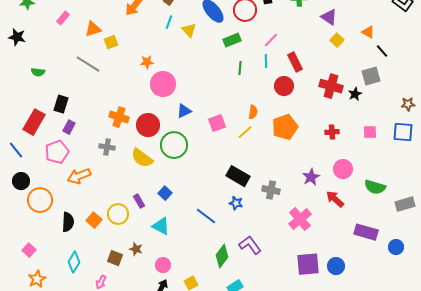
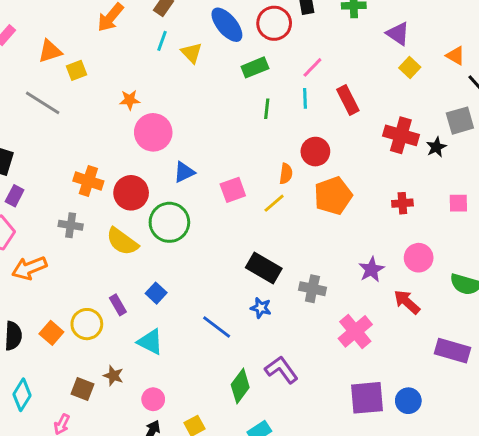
red circle: (284, 86) -> (315, 152), moved

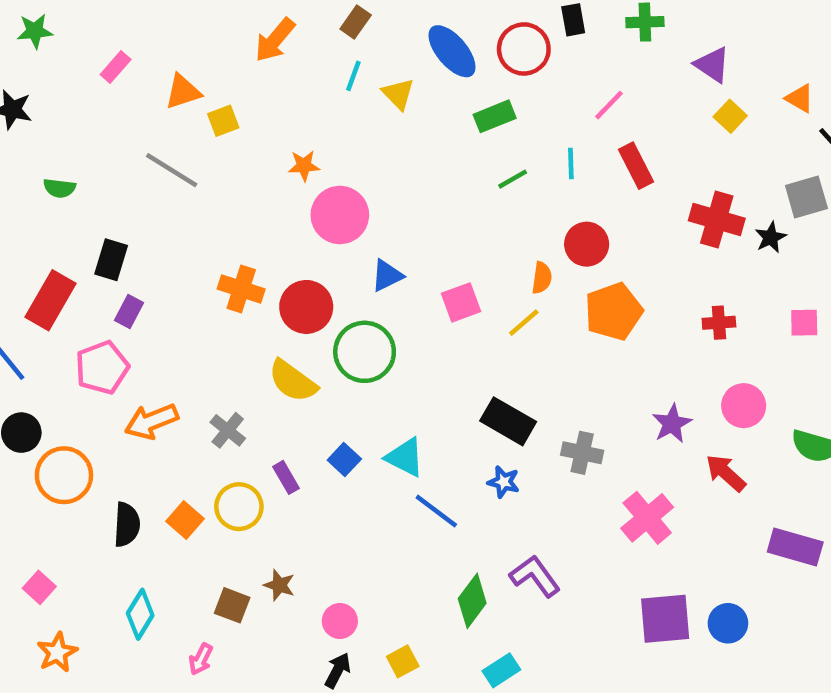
pink line: (312, 67) -> (609, 105), moved
green line: (267, 109) -> (513, 179), turned 54
gray cross: (71, 225) -> (228, 430), moved, turned 30
cyan triangle: (150, 342) -> (405, 457), moved

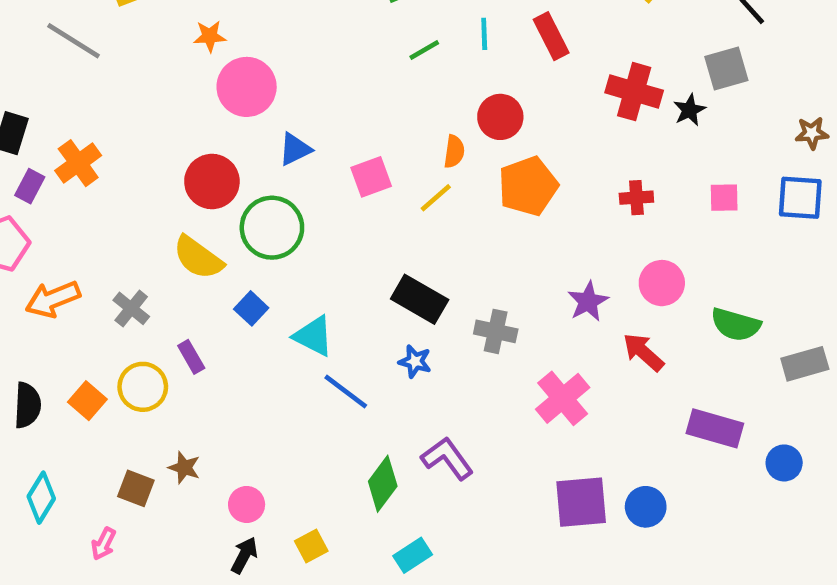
orange cross: (241, 289) -> (78, 163), moved, turned 36
blue square: (344, 459) -> (251, 308), moved

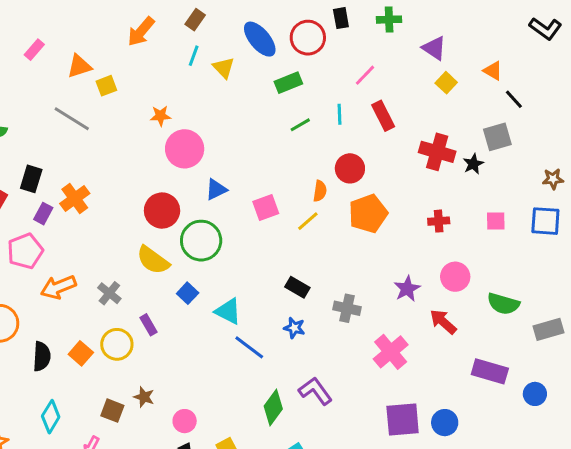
black rectangle: (420, 299) -> (297, 287), size x0.7

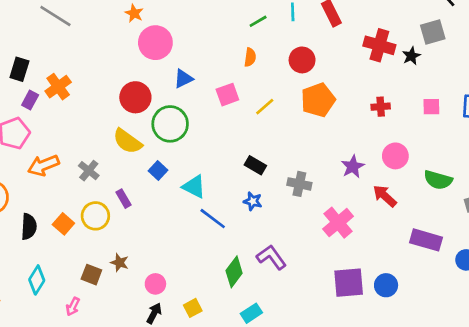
orange star: (160, 116) -> (134, 13), turned 30
orange semicircle: (320, 191) -> (250, 57), moved

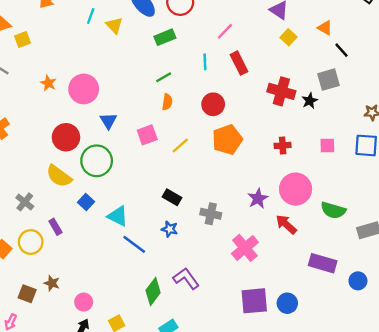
orange star: (134, 13) -> (48, 83), moved
green line: (258, 21) -> (164, 77), moved
blue triangle: (183, 79) -> (108, 121), turned -36
pink circle: (395, 156) -> (296, 189), size x1.4

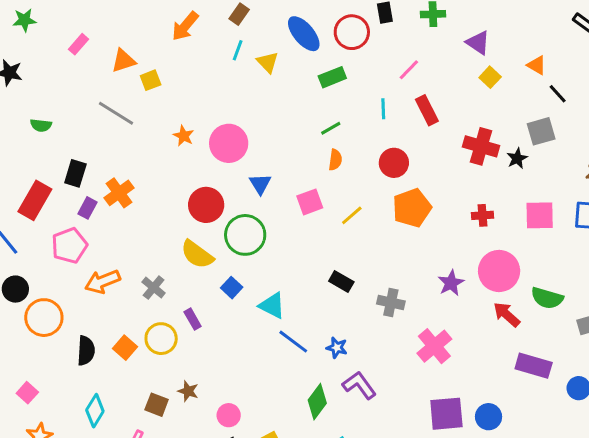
pink square: (327, 145) -> (540, 215), size x1.5
red arrow: (286, 224) -> (507, 315), moved
blue star: (170, 229) -> (337, 348), moved

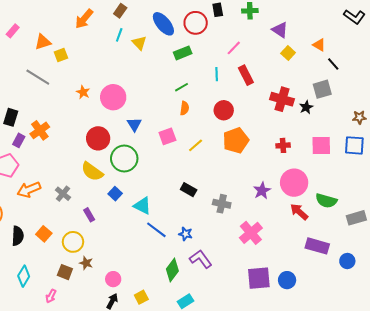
yellow circle: (161, 339) -> (73, 242), moved

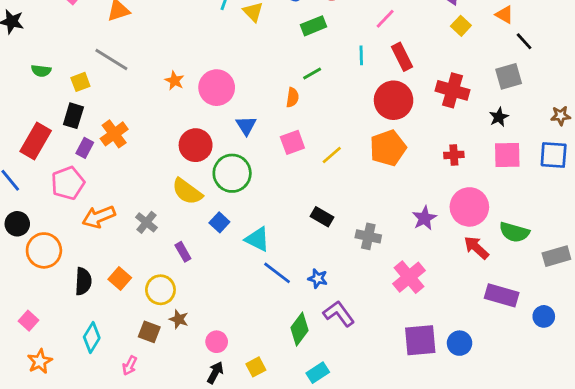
yellow square: (61, 55) -> (80, 82), moved
black star: (306, 107) -> (499, 117), moved
orange semicircle: (185, 108) -> (292, 97), moved
red circle: (224, 110) -> (394, 100), moved, size x1.4

